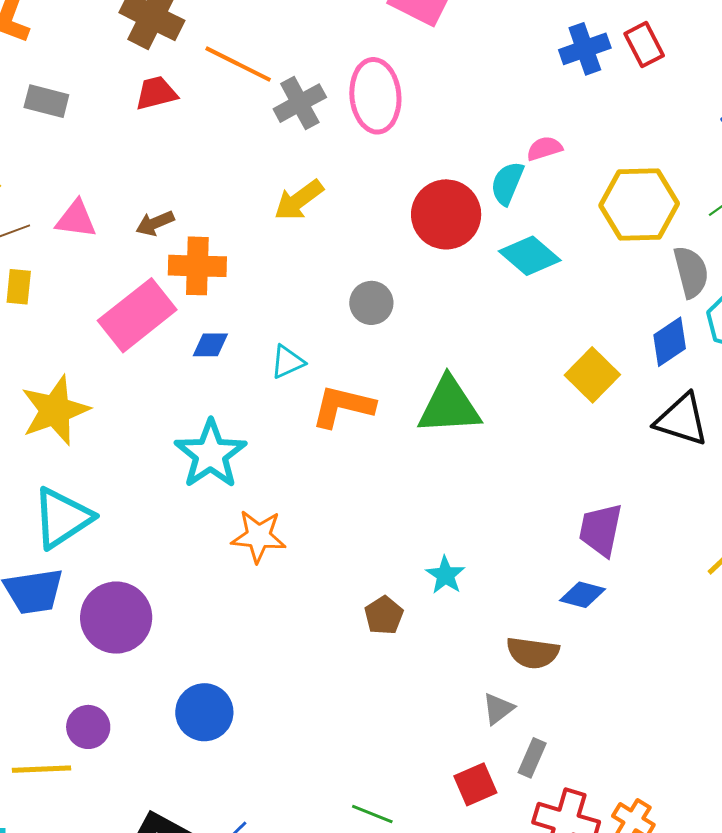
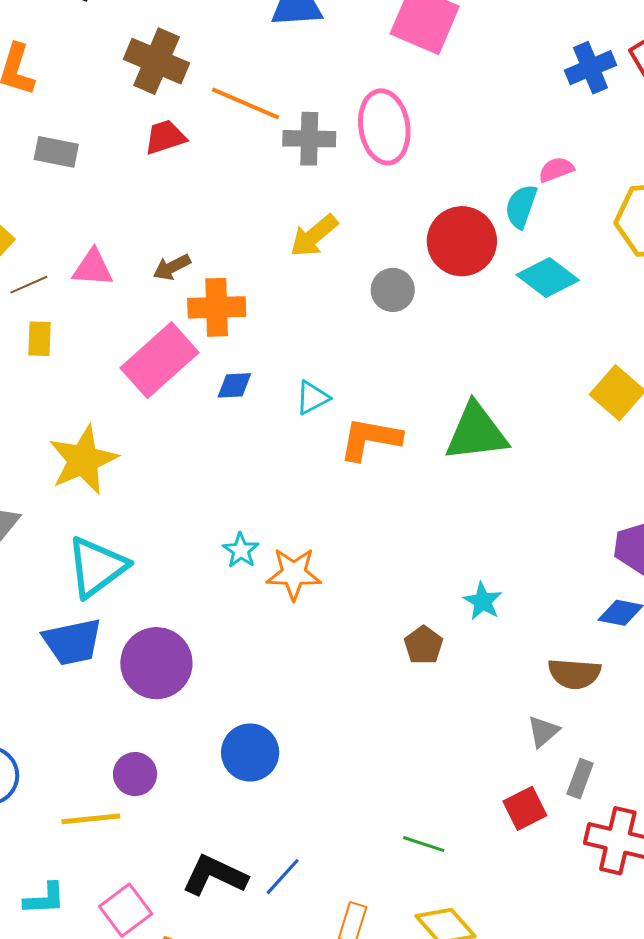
gray cross: (300, 103) -> (309, 139), turned 33
gray circle: (371, 303) -> (393, 290), moved
cyan star: (211, 454) -> (241, 550), moved, size x0.5

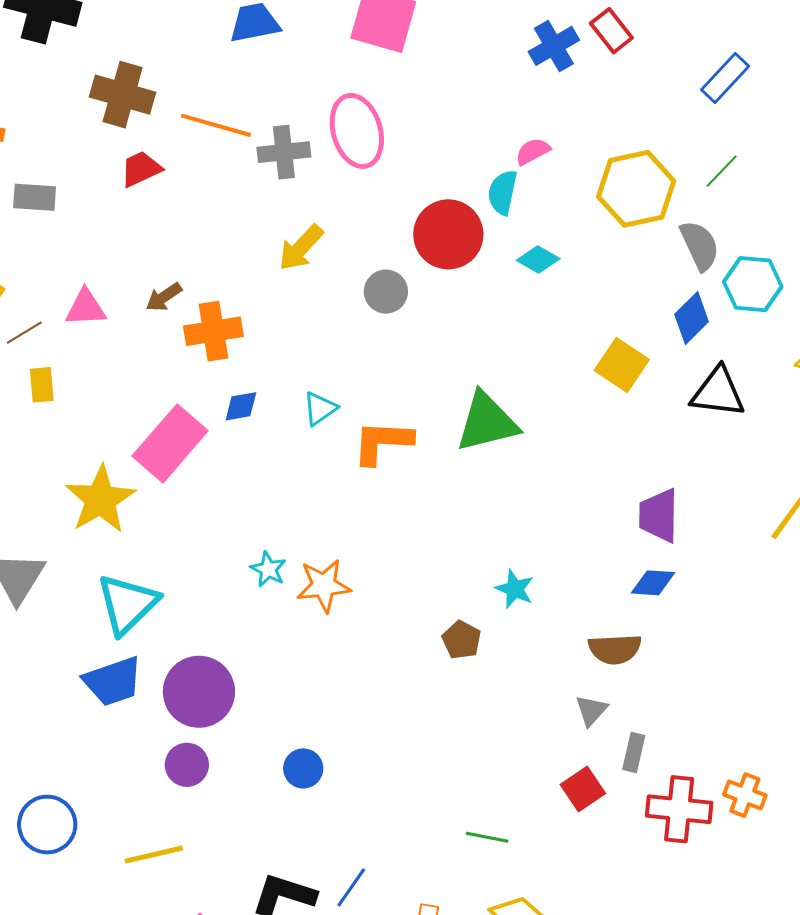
cyan diamond: (548, 278) -> (538, 260), size x0.7
pink rectangle: (159, 360) -> (170, 443), moved
blue circle: (250, 752) -> (303, 768), size x0.7
purple circle: (135, 774) -> (187, 765), moved

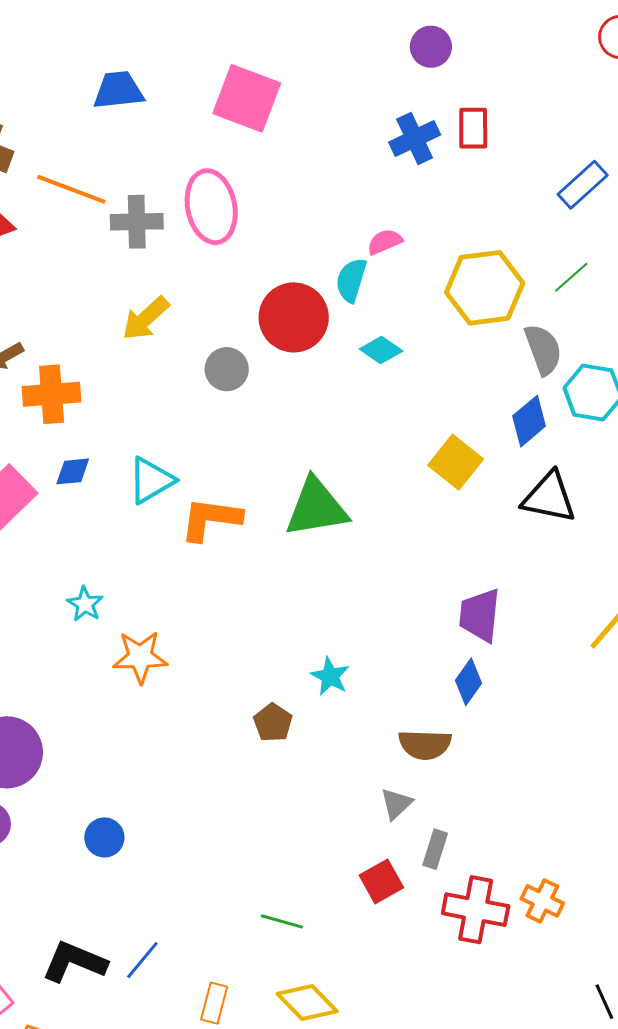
red rectangle: (611, 31) -> (473, 128), turned 33
cyan triangle: (320, 409) -> (151, 480), size x1.4
cyan star: (268, 569) -> (85, 604), moved
blue diamond: (653, 583) -> (468, 682), turned -63

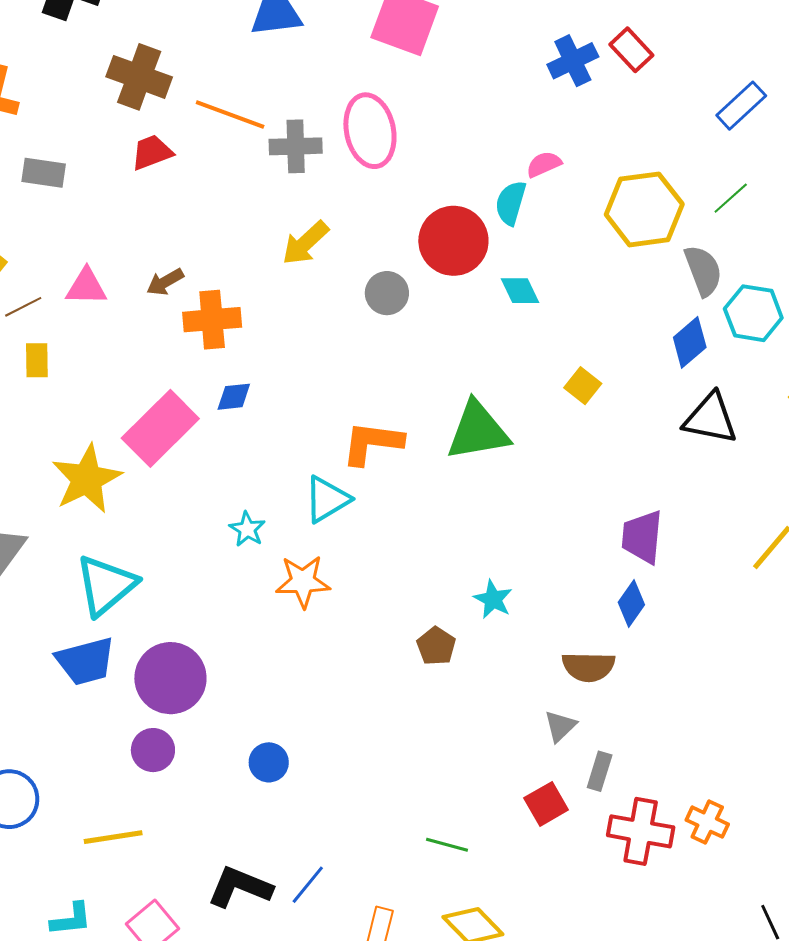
red rectangle: (473, 128) -> (631, 50), turned -42
cyan diamond: (381, 350) -> (520, 291), moved, turned 30
yellow square: (456, 462) -> (583, 386), moved, size x0.7
cyan triangle: (151, 480) -> (327, 499), moved

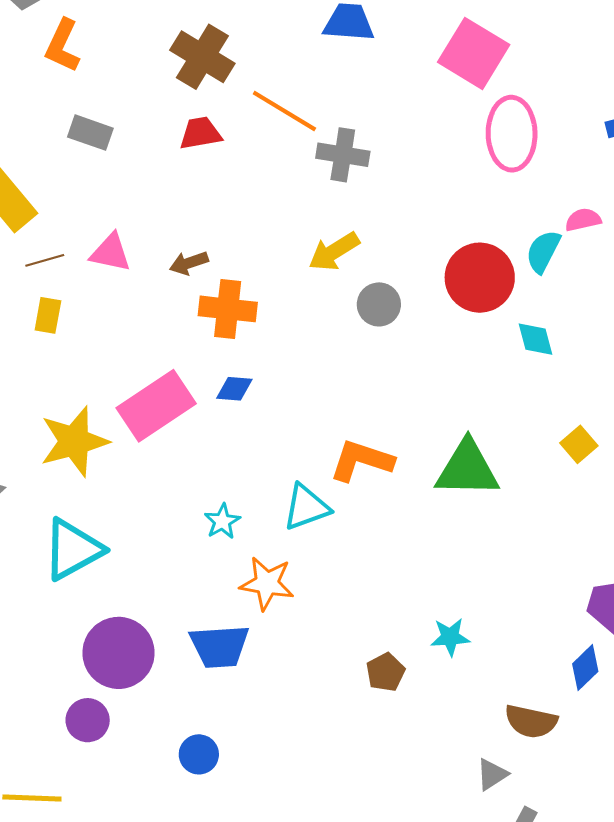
pink ellipse: (370, 131) -> (512, 134), moved
gray circle: (387, 293) -> (379, 304), moved
cyan star: (493, 599) -> (450, 637), turned 30
blue trapezoid: (86, 661) -> (219, 646), moved

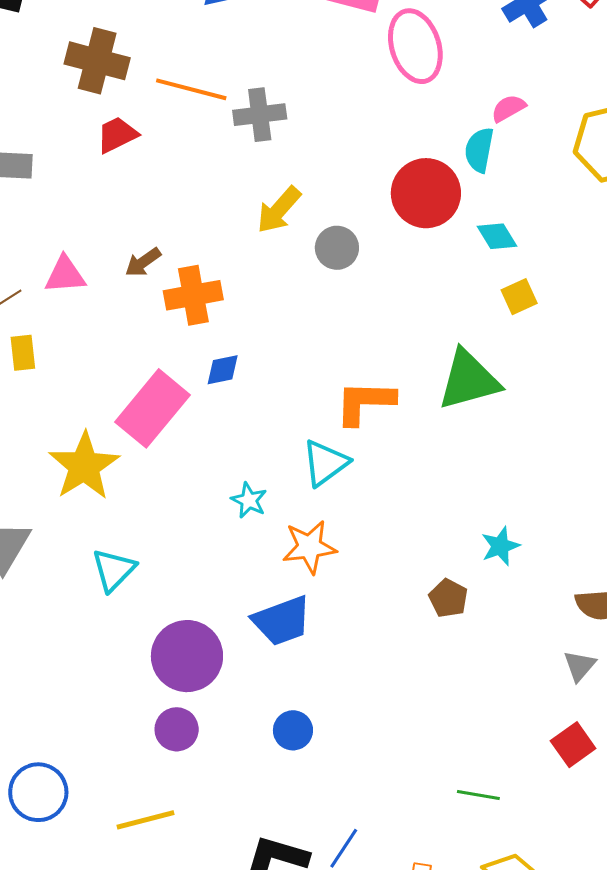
yellow square: (579, 444) -> (519, 297), moved, turned 33
cyan triangle: (73, 549) -> (114, 570), size x0.7

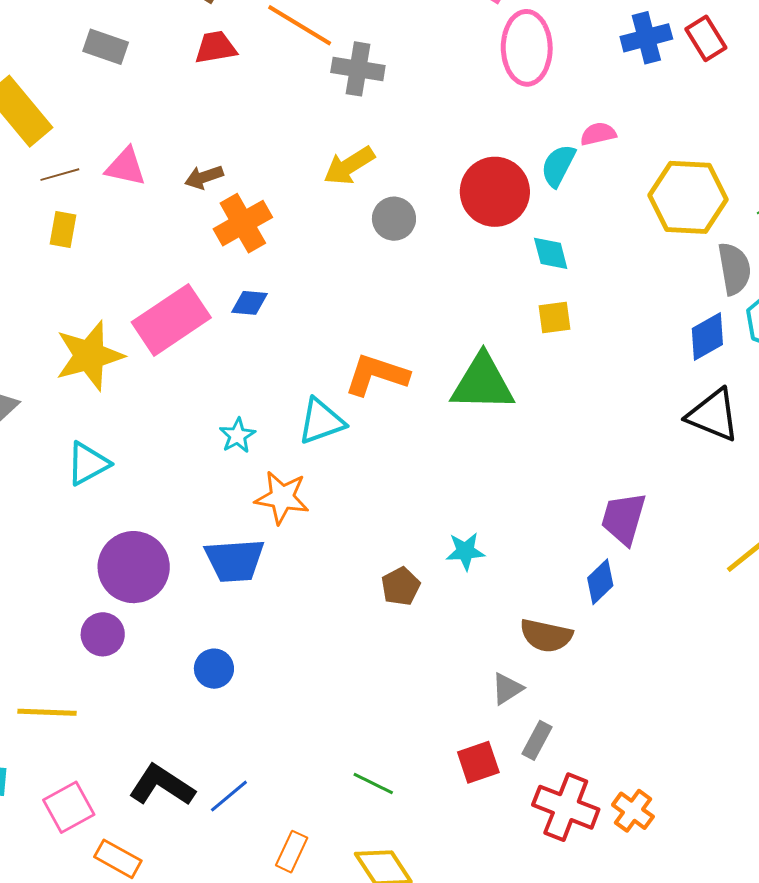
orange cross: (193, 295) -> (243, 223), turned -36

